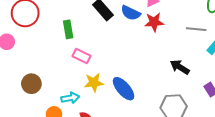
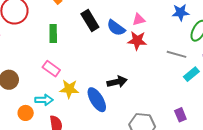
pink rectangle: (81, 56) -> (51, 69), moved
black arrow: (180, 67) -> (117, 82), moved, turned 126

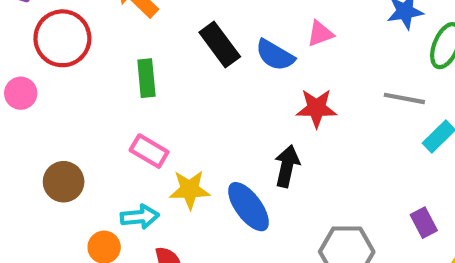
red star: (137, 41) -> (316, 108), moved
black arrow: (117, 82) -> (287, 166), turned -60

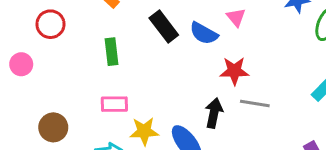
pink triangle: (320, 34) -> (236, 17), turned -48
red circle: (62, 38) -> (50, 24), size x0.7
gray line: (404, 98) -> (255, 104), moved
pink rectangle: (149, 151) -> (114, 104), turned -30

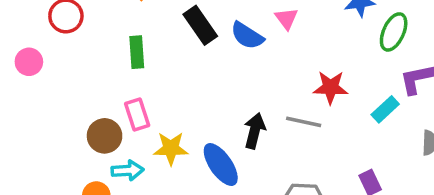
red star: (234, 71) -> (331, 87), moved
pink rectangle: (114, 104) -> (137, 114), turned 70
brown circle: (53, 127) -> (105, 136), moved

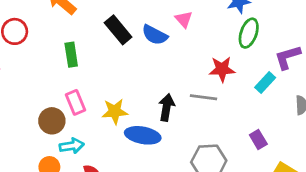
green ellipse: (394, 32) -> (249, 33), moved
yellow star: (171, 148) -> (115, 111), moved
blue ellipse: (221, 165) -> (143, 135), turned -40

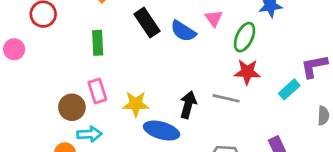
green ellipse: (249, 33) -> (245, 37), moved

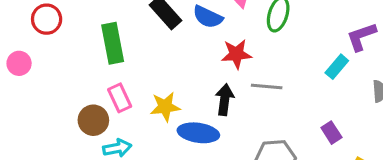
green rectangle: (98, 43) -> (113, 43), size x1.4
red star: (247, 72) -> (236, 54), moved

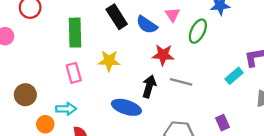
yellow star: (165, 107) -> (109, 61), moved
brown circle: (93, 120) -> (25, 95), moved

